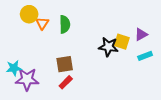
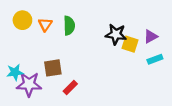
yellow circle: (29, 14) -> (22, 20), moved
black star: (108, 47) -> (116, 34), moved
brown square: (65, 64) -> (53, 68), moved

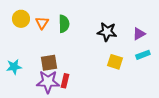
yellow square: (130, 44) -> (115, 62), moved
purple star: (29, 84) -> (48, 82), moved
red rectangle: (70, 88) -> (65, 81), turned -32

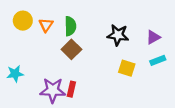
brown square: (49, 63) -> (71, 49), moved, turned -36

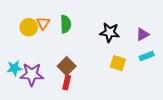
yellow circle: (23, 21) -> (29, 27), moved
brown square: (71, 49) -> (67, 66), moved
purple star: (53, 90) -> (32, 74), moved

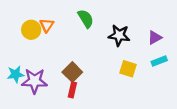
green semicircle: (66, 24) -> (86, 19), moved, turned -30

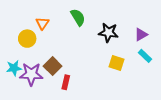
yellow circle: (31, 30) -> (27, 39), moved
cyan rectangle: (159, 61) -> (145, 56), turned 64
brown square: (72, 72) -> (53, 66), moved

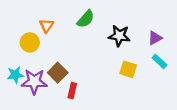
green semicircle: (78, 17) -> (86, 19), turned 72

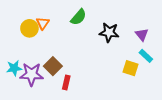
purple triangle: (155, 38) -> (142, 34), turned -40
yellow circle: (30, 42) -> (29, 28), moved
yellow square: (128, 69) -> (131, 68), moved

